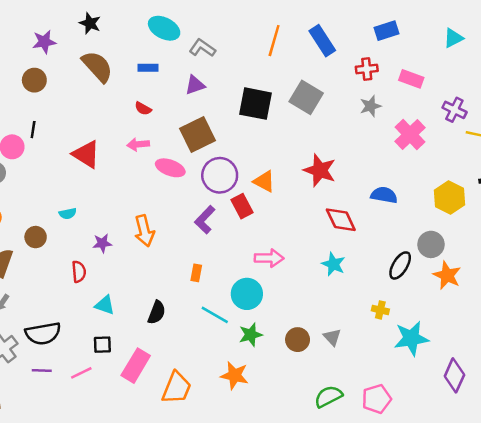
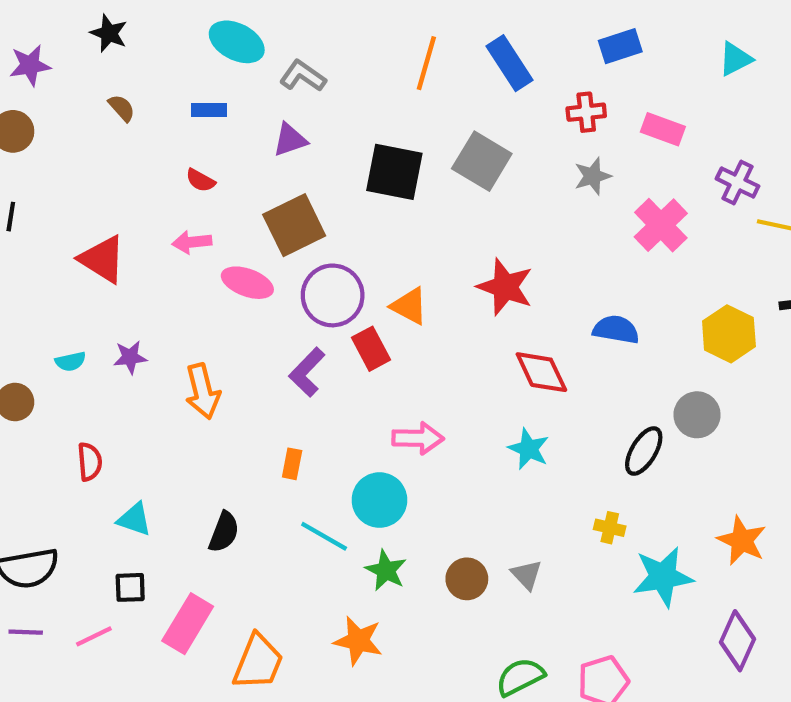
brown semicircle: (97, 67) -> (122, 108), size x0.5
purple star: (102, 243) -> (130, 357), moved
orange star: (447, 275) -> (742, 541), moved
green star: (251, 335) -> (386, 570), turned -30

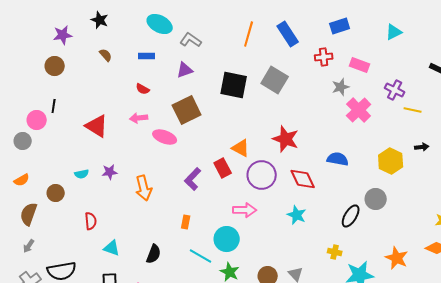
gray star: (593, 176) -> (341, 87), moved
purple circle: (333, 295) -> (262, 175), moved

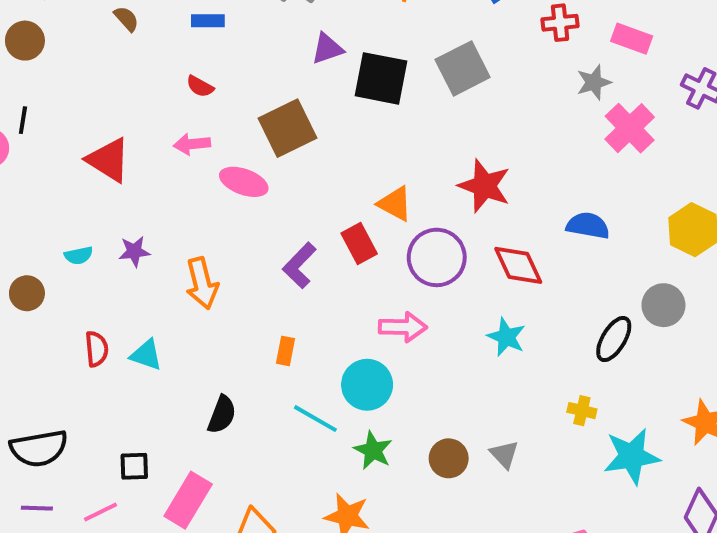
purple triangle: (185, 70) -> (327, 49), moved
gray square: (275, 80) -> (463, 68), turned 32
cyan triangle: (112, 248) -> (146, 355), moved

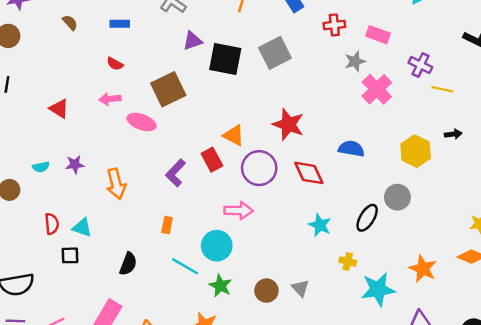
red triangle: (108, 160) -> (59, 109), size x0.7
cyan star: (506, 337) -> (320, 225), moved
black square: (134, 466) -> (70, 255), moved

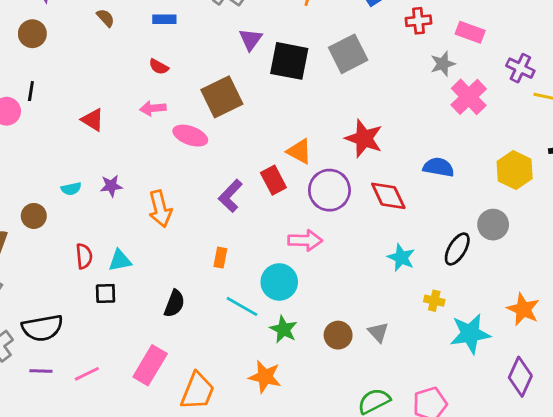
purple triangle: (192, 41) -> (251, 39), turned -35
cyan triangle: (82, 228) -> (120, 260), turned -30

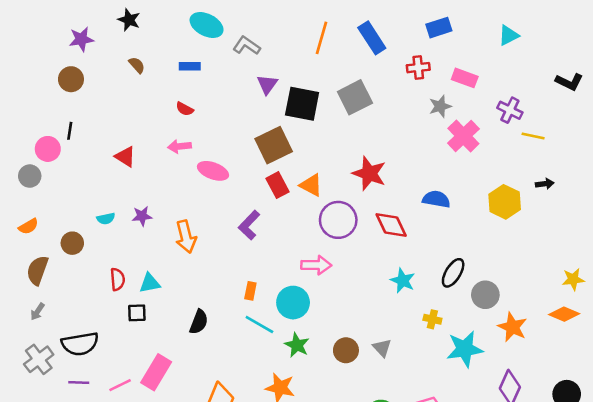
brown square: (222, 97) -> (274, 145), moved
red rectangle: (273, 180) -> (278, 185), moved
gray circle: (493, 225) -> (485, 295), moved
orange rectangle: (220, 258) -> (250, 291), moved
pink rectangle: (150, 365) -> (156, 372), moved

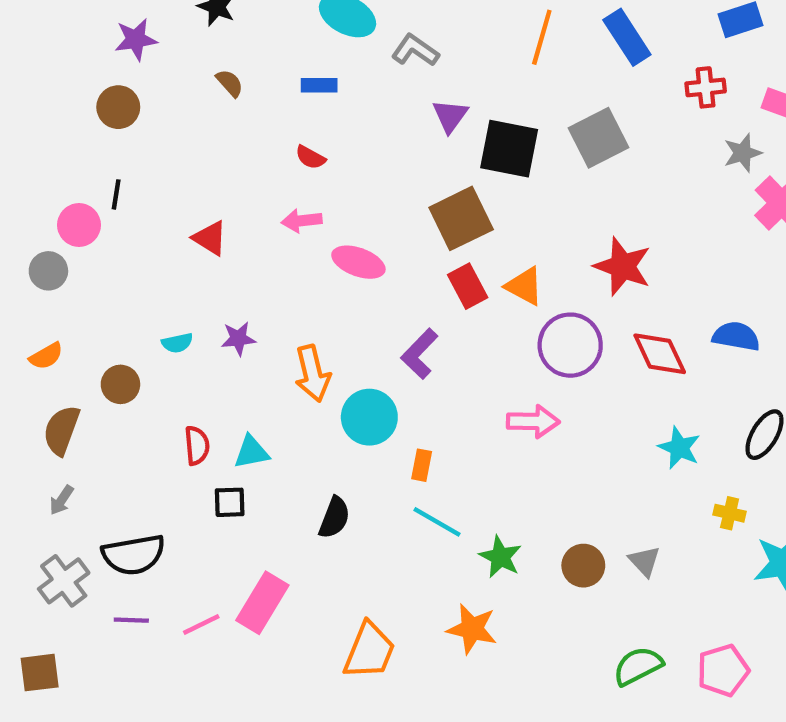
blue semicircle: (436, 199) -> (736, 336), moved
cyan circle: (293, 303) -> (369, 417), moved

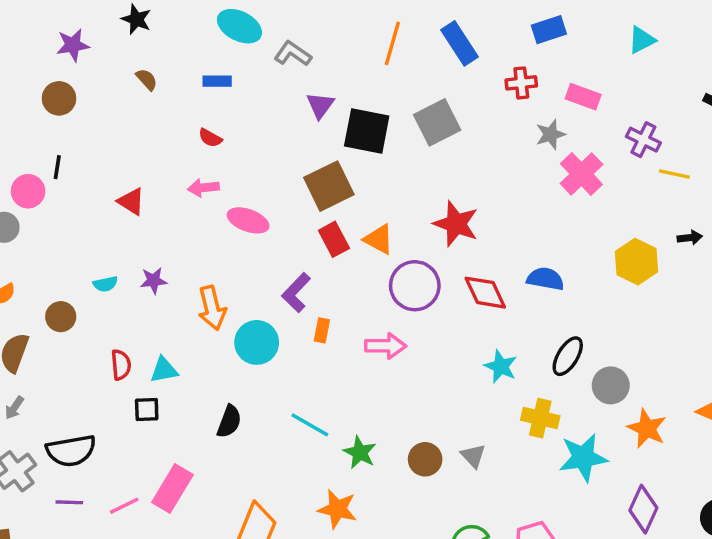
orange rectangle: (422, 465) -> (322, 330), moved
yellow cross: (730, 513) -> (540, 418), size x1.5

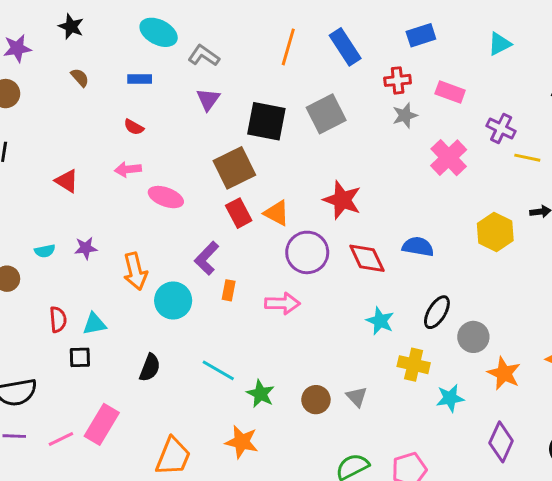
purple triangle: (320, 105) -> (208, 99), moved
gray star: (551, 134) -> (405, 115), moved
cyan star: (583, 458) -> (450, 398), size x0.7

